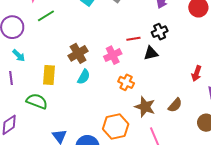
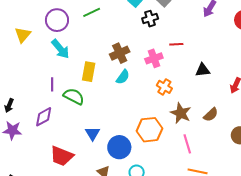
black cross: (160, 32) -> (150, 19), moved
black triangle: (151, 53) -> (203, 70), moved
cyan arrow: (19, 55) -> (60, 49), size x1.5
purple line: (11, 78) -> (52, 84), moved

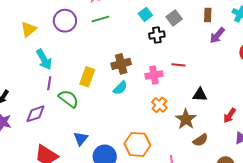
cyan arrow: (60, 49) -> (44, 59), moved
brown star: (181, 113) -> (186, 119), moved

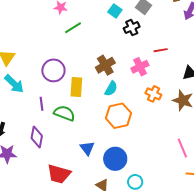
purple circle: (65, 21) -> (53, 70), moved
cyan arrow: (44, 59) -> (14, 84), moved
purple diamond: (35, 114) -> (37, 137), turned -45
orange hexagon: (137, 144) -> (118, 116), moved

